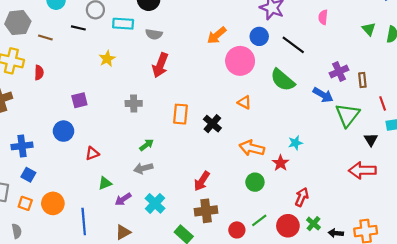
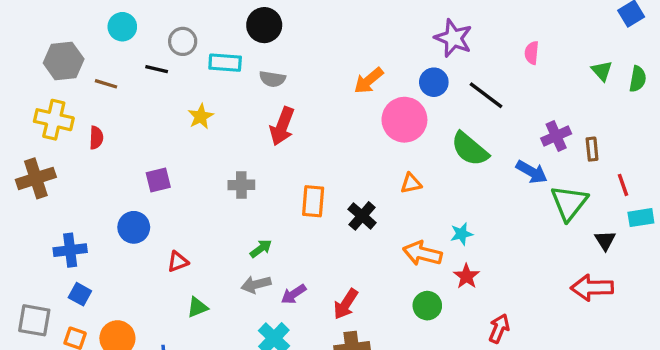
orange triangle: (244, 102) -> (411, 183), turned -40
cyan star: (295, 143) -> (462, 234), moved
purple arrow: (123, 199) -> (294, 294), moved

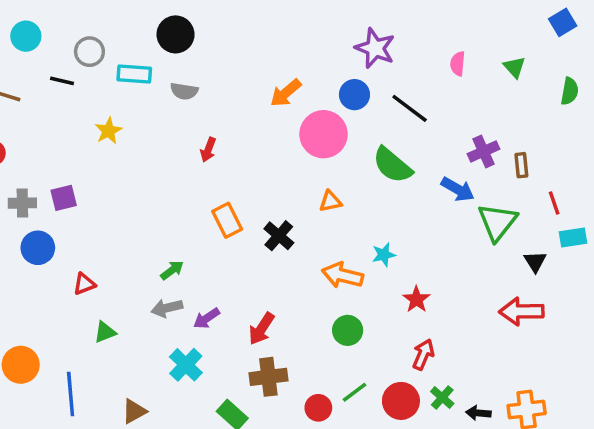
green triangle: (602, 71) -> (514, 67), moved
red arrow: (282, 126) -> (208, 150), moved, size x0.6
gray cross: (241, 185) -> (22, 203), moved
orange rectangle: (313, 201) -> (227, 220), turned -32
red star: (466, 276) -> (416, 299), moved

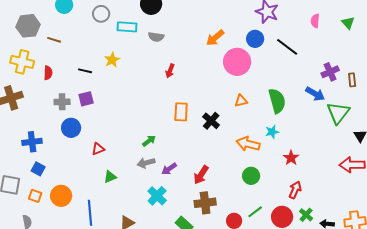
black line: (62, 81) -> (85, 71), moved
green semicircle: (392, 165) -> (277, 101), moved, turned -145
orange rectangle: (227, 220) -> (181, 112), turned 30

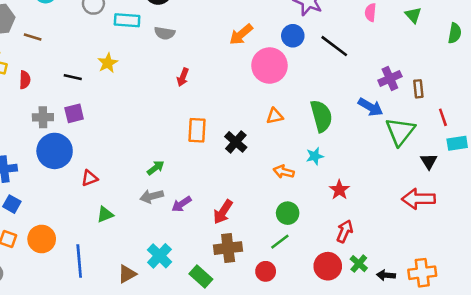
blue circle: (71, 128) -> (55, 151), size x1.4
orange arrow: (248, 144) -> (284, 172), size x0.7
cyan cross: (157, 196) -> (159, 256), moved
green line: (255, 212) -> (280, 242), moved

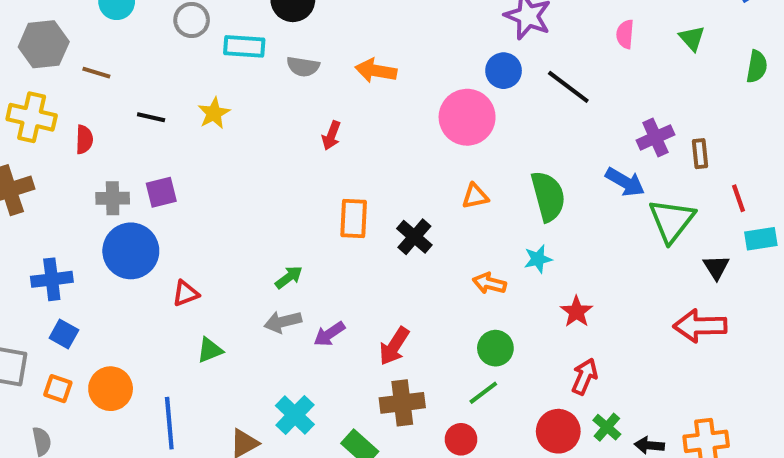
orange arrow: (241, 34) -> (376, 71), moved, turned 50
black line: (73, 77) -> (151, 117), moved

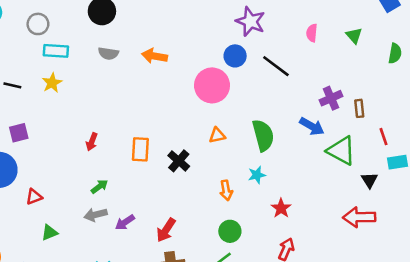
cyan rectangle: (244, 46) -> (56, 51), moved
red arrow: (331, 135) -> (92, 142), moved
green triangle: (672, 221) -> (341, 151), turned -40
orange arrow: (489, 283) -> (226, 190), turned -114

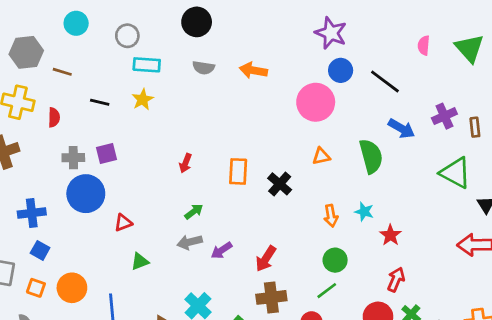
purple star: (250, 21) -> (331, 33), moved
green triangle: (354, 35) -> (469, 48), size x1.6
blue arrow: (312, 126) -> (402, 129), moved
cyan star: (257, 175) -> (364, 212), moved, turned 30

